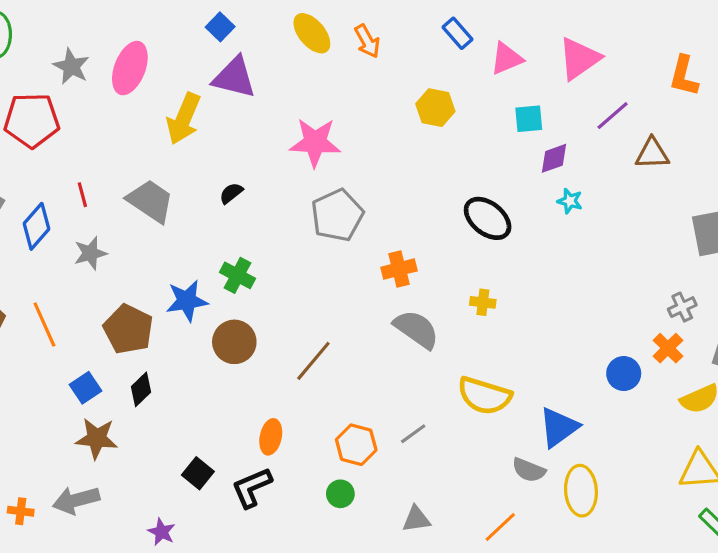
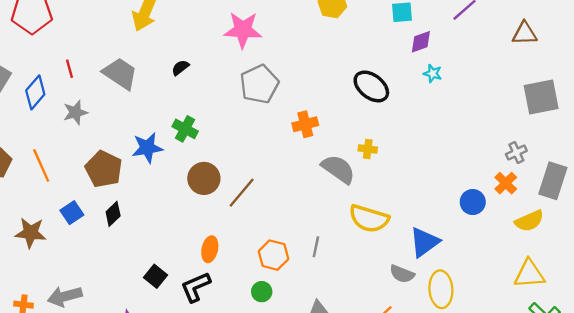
brown triangle: (652, 154) -> (525, 33), moved
gray semicircle: (416, 329) -> (338, 169), moved
brown circle: (234, 342) -> (204, 178), moved
gray line: (413, 434) -> (316, 247), turned -42
brown star: (97, 438) -> (31, 233), moved

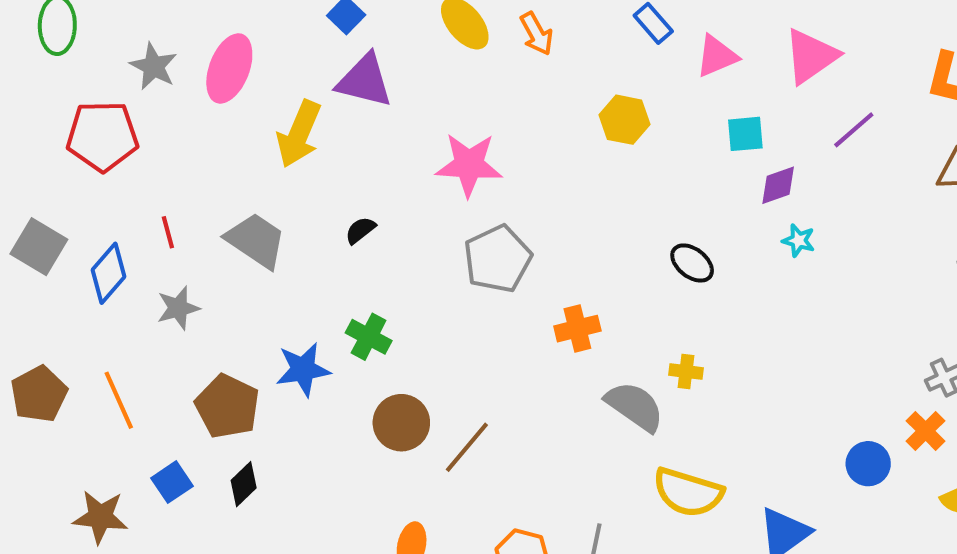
black ellipse: (371, 86) -> (692, 263), size x0.7

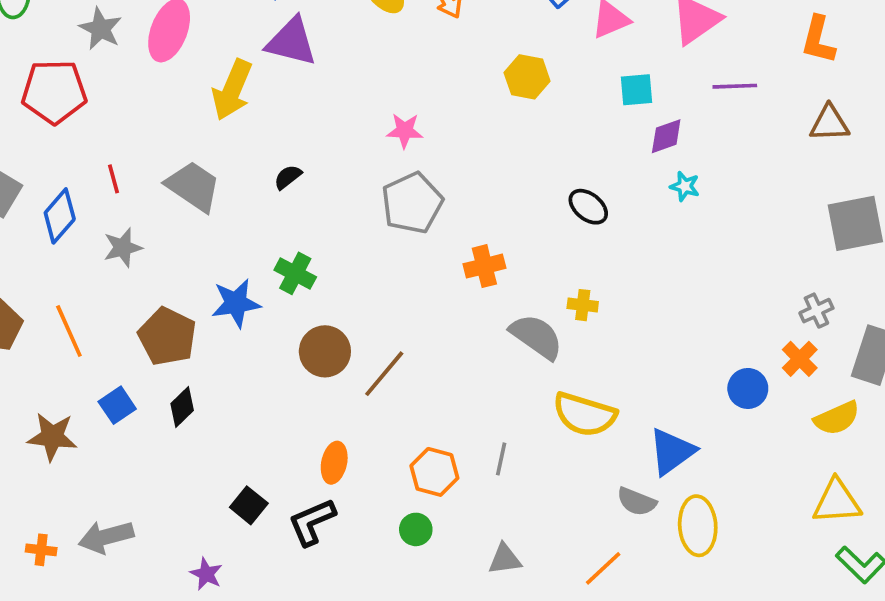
purple line: (854, 130) -> (735, 86), turned 39
pink star: (469, 165) -> (405, 131), moved, size x0.6

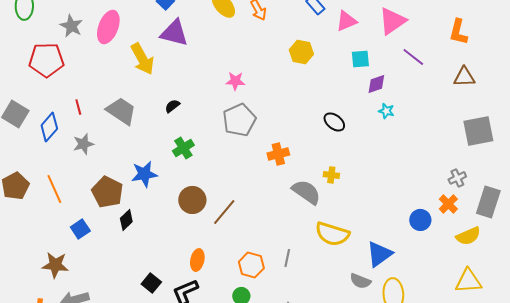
purple line: (735, 86) -> (413, 57), turned 40
yellow arrow: (232, 90) -> (142, 59), turned -52
green cross: (295, 273) -> (183, 148), moved, turned 30
black diamond: (182, 407) -> (126, 220), moved
brown star: (52, 437) -> (55, 265), moved

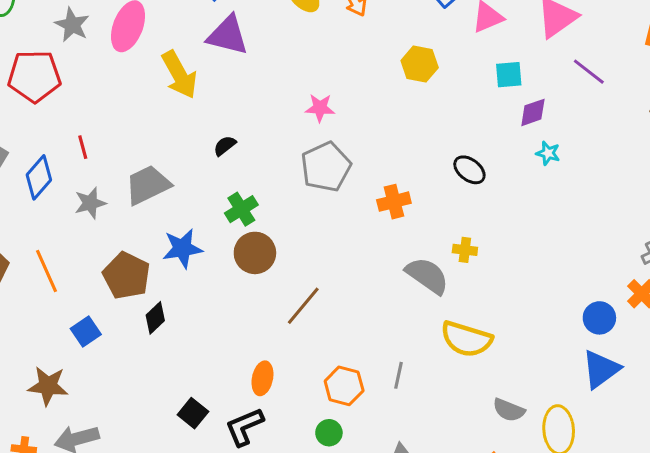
gray trapezoid: (121, 111) -> (148, 185), moved, turned -60
orange cross: (278, 154) -> (394, 202), moved
brown circle: (192, 200) -> (255, 253), moved
blue triangle: (379, 254) -> (601, 369), moved

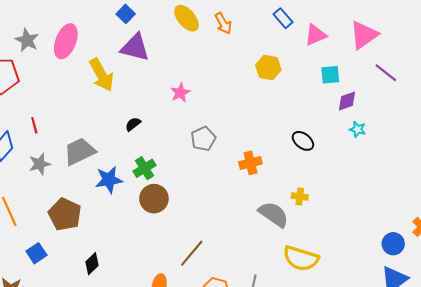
pink star: (320, 108) -> (180, 93), moved, turned -30
gray pentagon: (326, 167) -> (203, 139), size x0.7
blue star: (182, 248) -> (109, 180), moved
brown line: (303, 306) -> (192, 253), moved
black diamond: (155, 318) -> (92, 264), moved

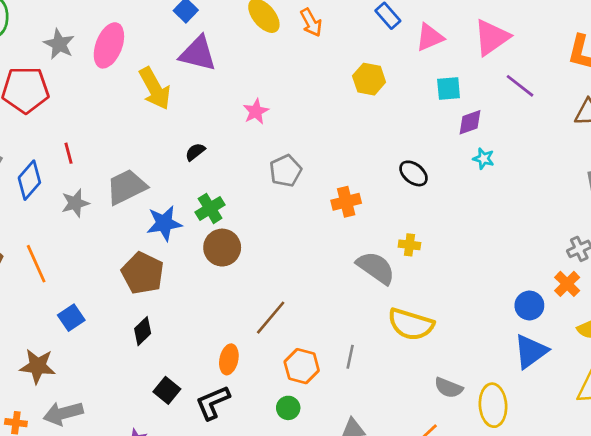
brown pentagon: (65, 214) -> (143, 273), moved

